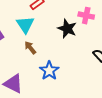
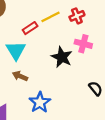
brown arrow: (30, 48) -> (20, 76), turned -32

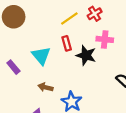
red rectangle: (30, 28) -> (67, 43), moved, turned -64
brown arrow: (20, 76) -> (45, 87), moved

